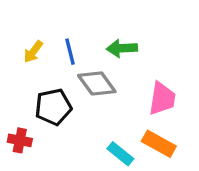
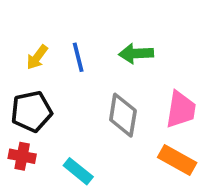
gray diamond: (97, 83) -> (123, 115), moved, turned 45
black pentagon: (53, 107) -> (31, 111), moved
cyan rectangle: (120, 154) -> (78, 171), moved

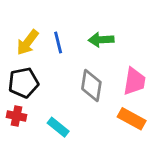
yellow arrow: (37, 57) -> (28, 42), size x1.4

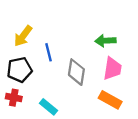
green arrow: (101, 40) -> (105, 41), moved
blue line: (58, 42) -> (49, 52), moved

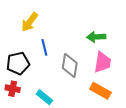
yellow arrow: (23, 36) -> (30, 22), moved

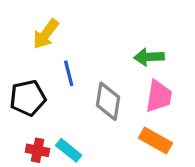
red cross: (13, 89) -> (38, 150), moved

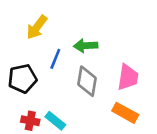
green arrow: (149, 57) -> (86, 46), moved
blue line: (69, 73) -> (55, 59), turned 36

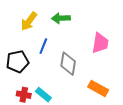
green arrow: (86, 46) -> (61, 18), moved
pink trapezoid: (128, 77) -> (100, 43), moved

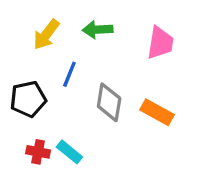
pink trapezoid: (100, 43) -> (160, 43), moved
orange rectangle: (98, 88) -> (157, 112), moved

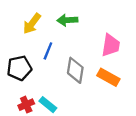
pink trapezoid: (160, 43) -> (111, 45), moved
red cross: (38, 152) -> (26, 105), turned -35

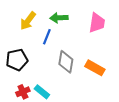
pink trapezoid: (111, 45) -> (97, 23), moved
blue line: (48, 51) -> (47, 37), moved

